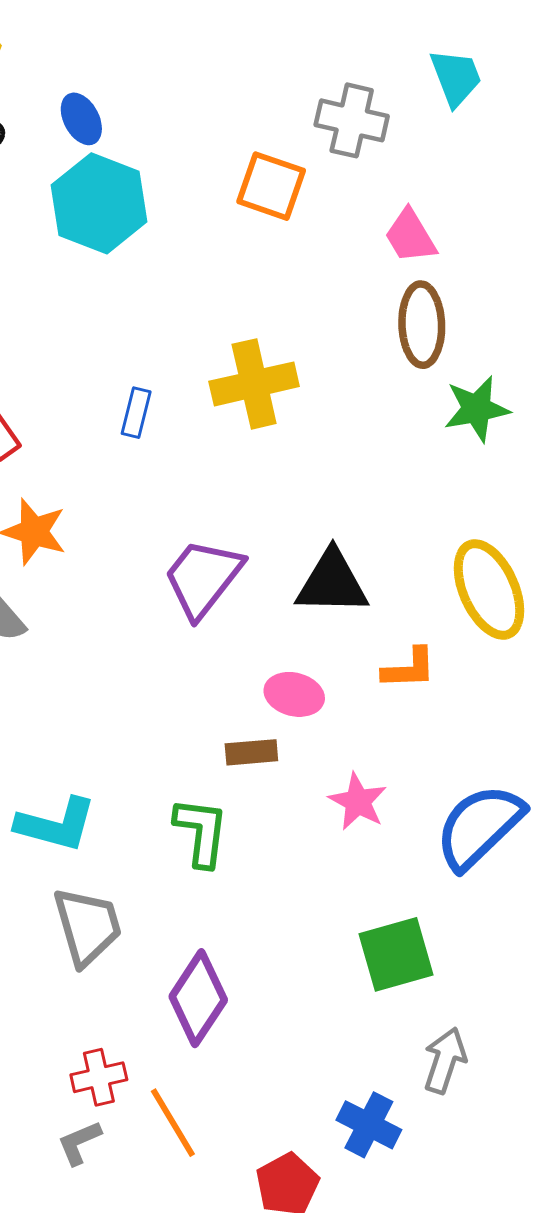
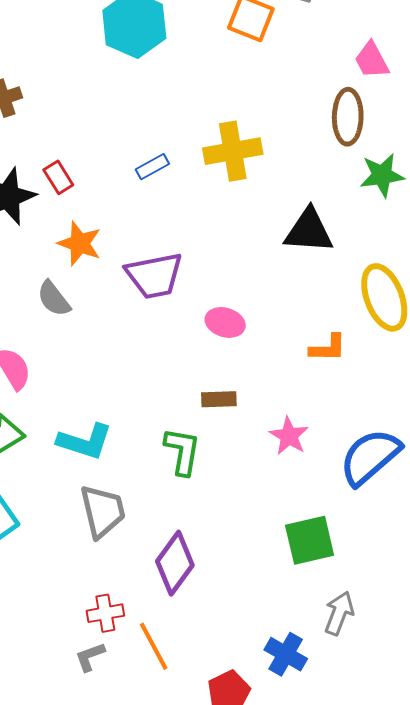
pink trapezoid: (410, 236) -> (372, 60), moved
blue rectangle: (136, 413) -> (152, 167), turned 44
purple trapezoid: (203, 578) -> (154, 276), moved, turned -142
black triangle: (332, 583) -> (309, 231), moved
pink ellipse: (294, 694) -> (225, 322), moved

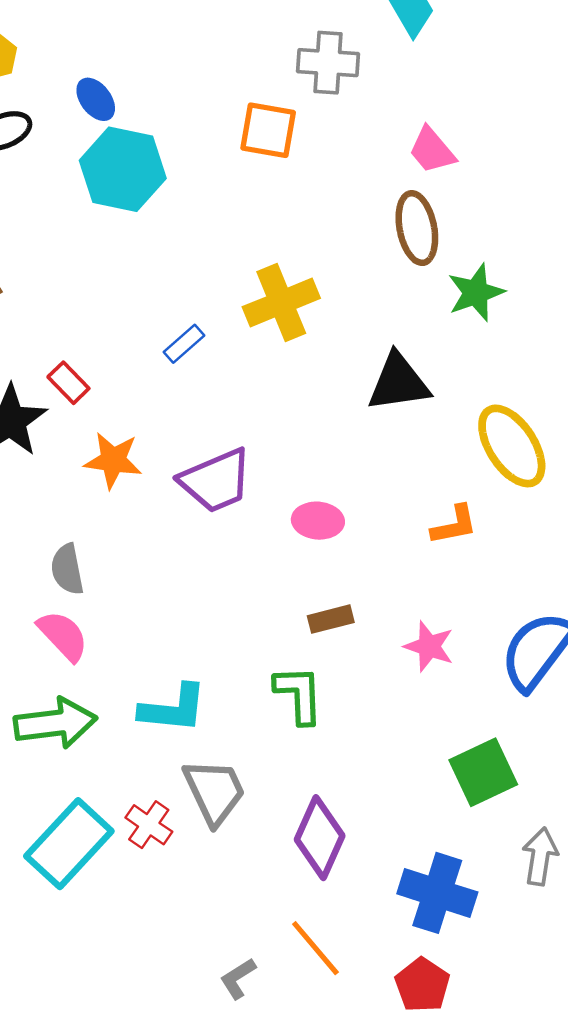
gray semicircle: (54, 299) -> (67, 569), moved, turned 39
red cross: (105, 613) -> (149, 825), moved, turned -33
blue cross: (286, 654) -> (437, 893), moved, size x1.4

